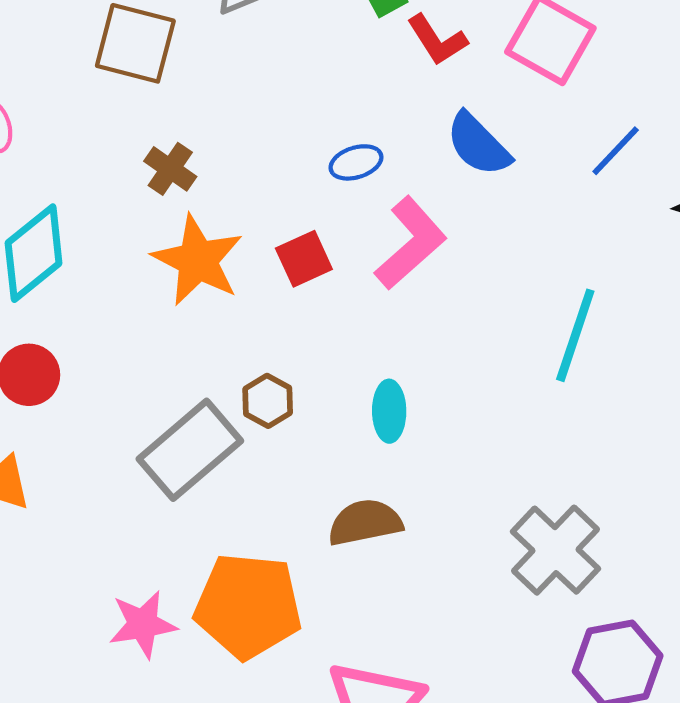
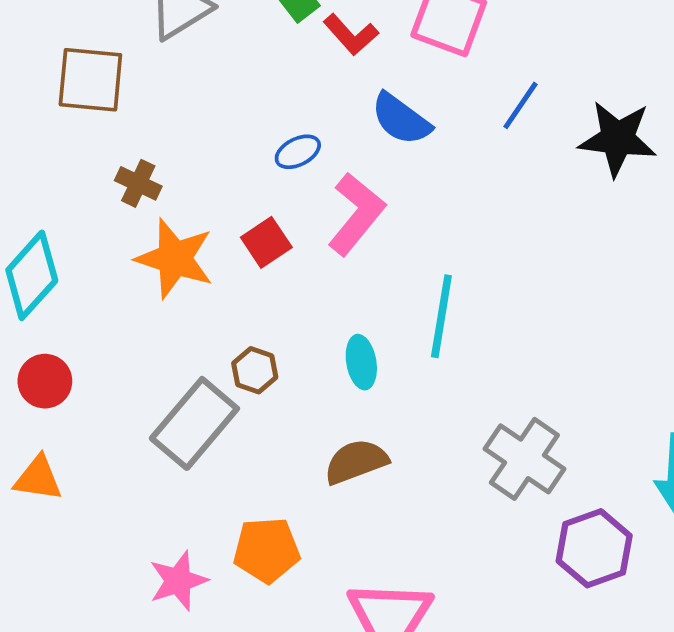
cyan line: (575, 335) -> (441, 316), moved
orange pentagon: (248, 606) -> (267, 550), size x0.7

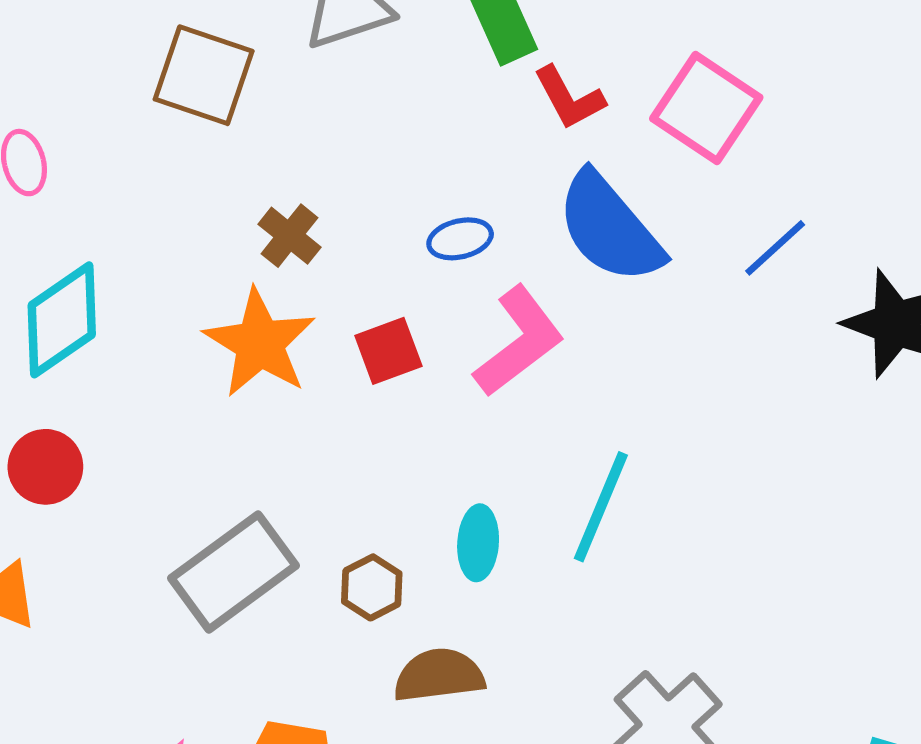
blue semicircle: (401, 119) -> (610, 228), size x1.4
brown cross: (138, 183) -> (289, 236), moved
brown hexagon: (255, 370) -> (372, 587), moved

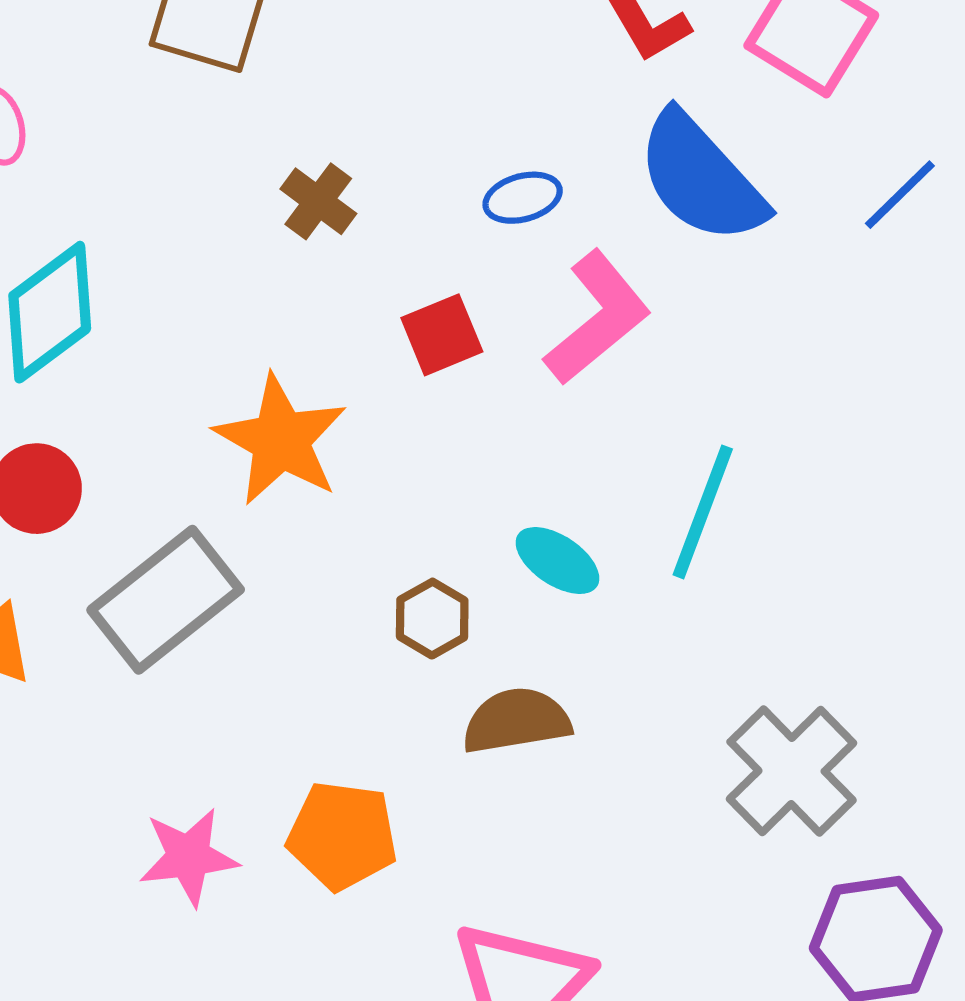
orange star: (260, 343) -> (281, 440), moved
cyan ellipse: (478, 543) -> (557, 561), turned -58
gray rectangle: (233, 572) -> (166, 600), moved

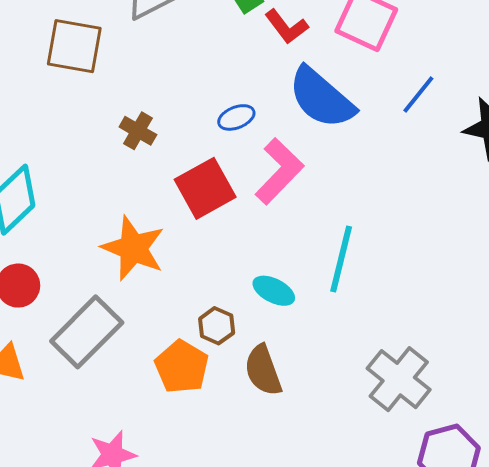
red square: (442, 335) -> (205, 188), size x1.5
brown semicircle: (516, 721) -> (263, 370), turned -94
orange pentagon: (342, 835) -> (182, 367), moved, turned 30

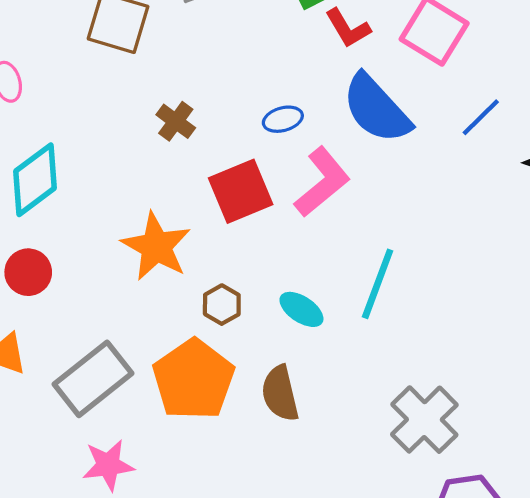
brown hexagon: (217, 326) -> (222, 305), moved
gray rectangle: (87, 332) -> (93, 379), moved
orange pentagon: (182, 367) -> (193, 380), size x1.4

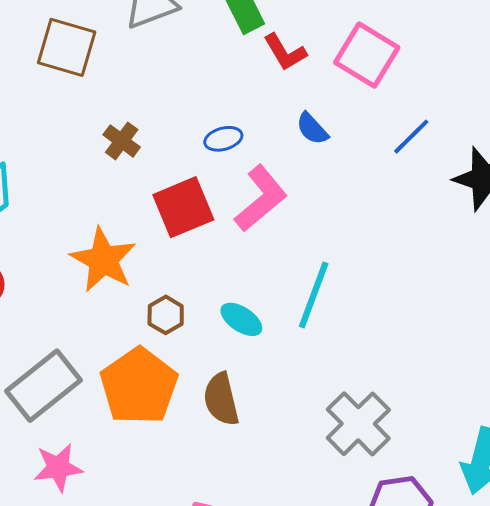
blue semicircle: (376, 109) -> (312, 129), size x0.5

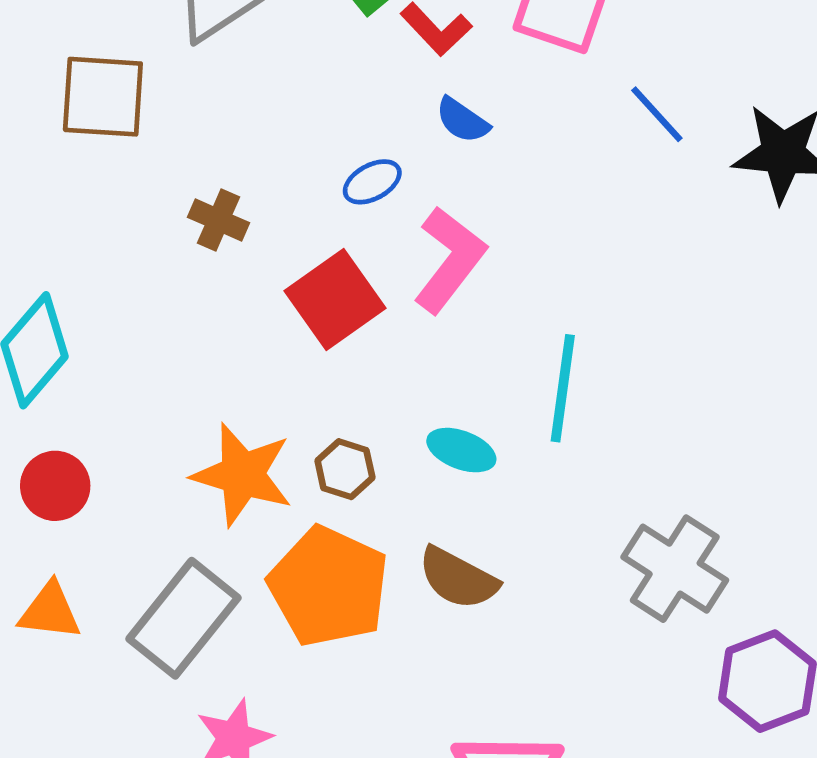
blue semicircle: (312, 129) -> (462, 120), moved
blue line: (411, 137) -> (657, 114), turned -75
orange star: (103, 260) -> (242, 475), moved
brown semicircle: (221, 399) -> (458, 578), turned -36

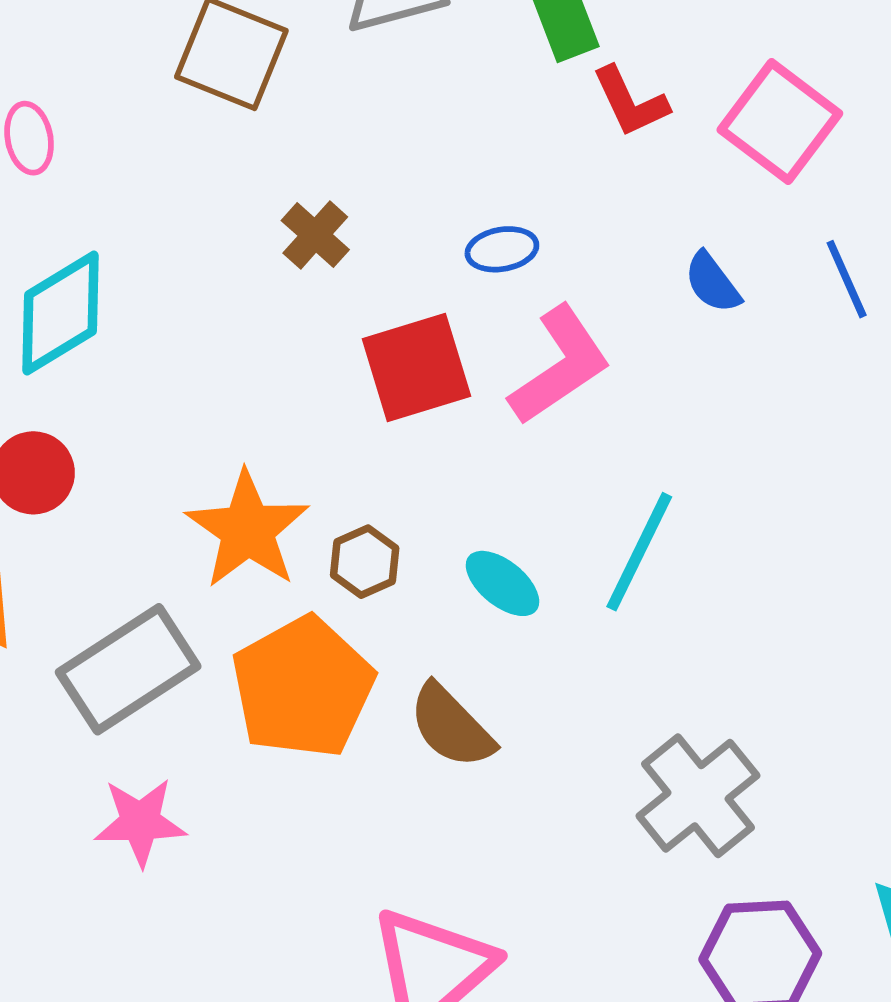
blue semicircle: (462, 120) -> (712, 283), moved

